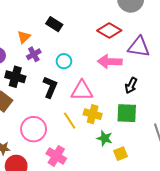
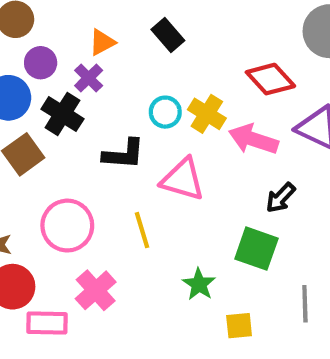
purple cross: (34, 54) -> (89, 78), moved, turned -32
black L-shape: (50, 87) -> (124, 154), turned 55
yellow cross: (93, 114) -> (207, 114), moved
yellow square: (120, 154) -> (239, 326), moved

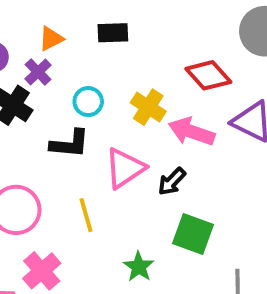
black rectangle: (168, 35) -> (113, 33), turned -52
cyan circle: (165, 112) -> (88, 102), moved
pink triangle: (183, 179) -> (125, 168), turned -51
black arrow: (280, 198) -> (172, 182), moved

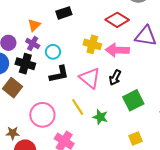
cyan circle: (88, 102) -> (53, 52), moved
pink triangle: (125, 168) -> (90, 78), turned -30
green square: (193, 234) -> (133, 100), turned -30
green star: (139, 267) -> (100, 117), moved

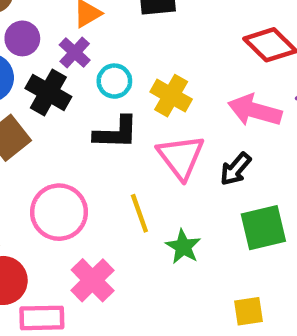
yellow cross: (92, 44) -> (171, 96), moved

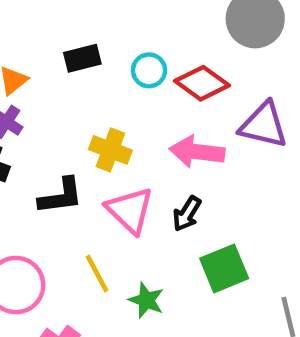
cyan circle: (114, 81) -> (149, 70), moved

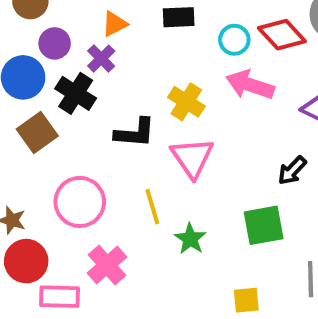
red diamond: (202, 83) -> (282, 35), moved
pink arrow: (197, 152) -> (250, 85), moved
black arrow: (187, 214) -> (292, 171), moved

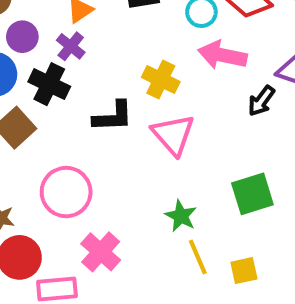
black arrow: (292, 171) -> (261, 101), moved
yellow line: (152, 207) -> (198, 257), moved

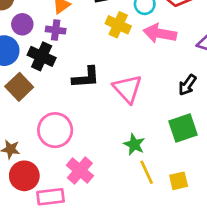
purple cross: (71, 46) -> (56, 30), turned -30
yellow cross: (161, 80) -> (118, 25), moved
black arrow: (261, 101) -> (187, 85), moved

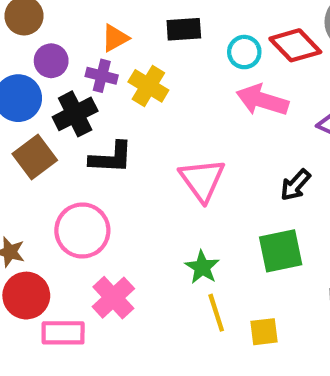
yellow cross: (118, 25) -> (148, 86), moved
black cross: (42, 56) -> (75, 114), turned 32
black L-shape: (86, 77) -> (111, 158), moved

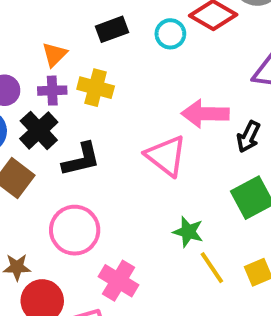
pink arrow: (262, 100) -> (205, 114), moved

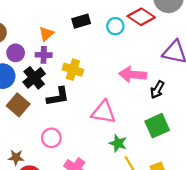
yellow cross: (96, 88) -> (73, 70), moved
pink triangle: (166, 156) -> (104, 112), moved, turned -32
pink circle: (75, 230) -> (51, 138), size x0.7

